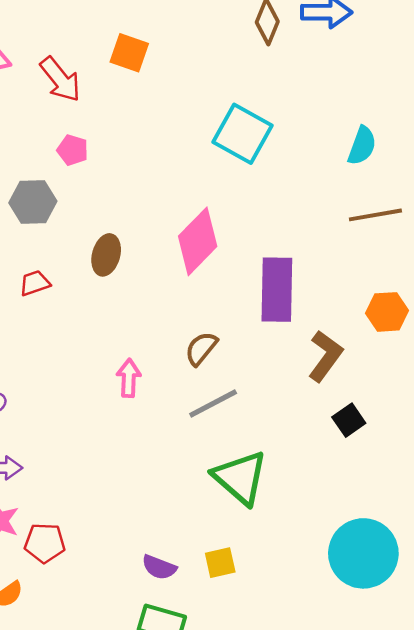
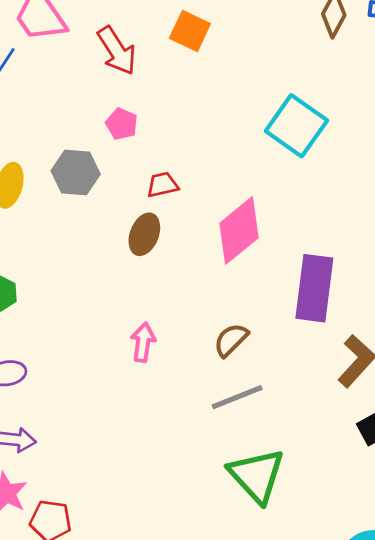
red trapezoid: (35, 283) -> (162, 185), moved
pink arrow: (129, 378) -> (143, 342), moved

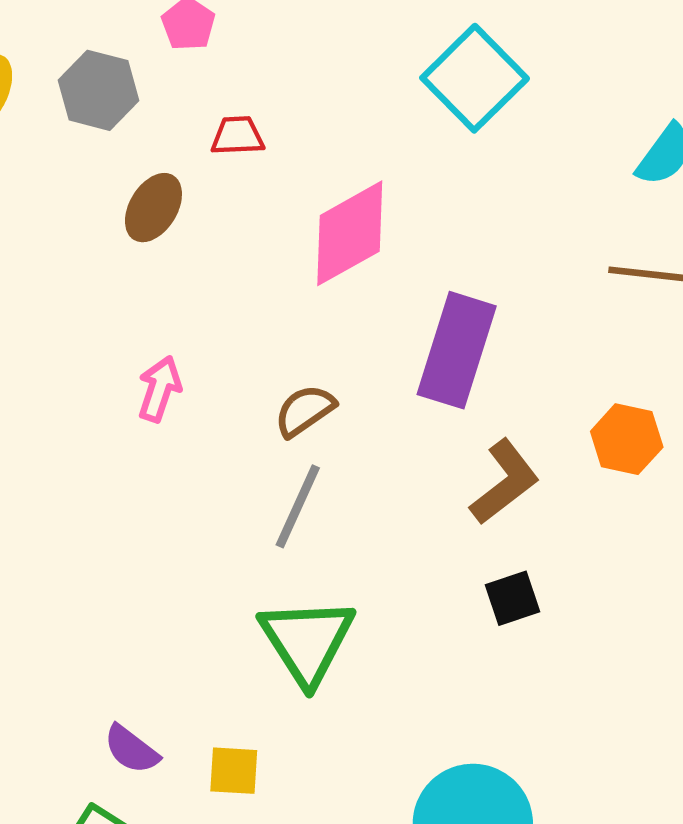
brown ellipse: (144, 234) -> (153, 208), moved
gray line: (237, 397) -> (298, 506), turned -54

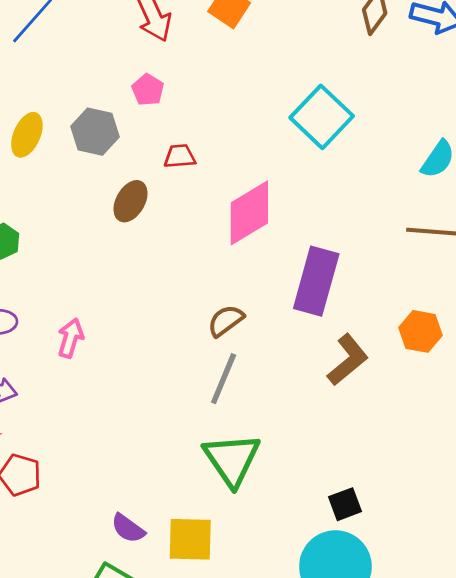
pink arrow: (160, 389) -> (71, 338), moved
black square: (512, 598) -> (345, 504), moved
yellow square: (234, 771) -> (190, 539), size x1.5

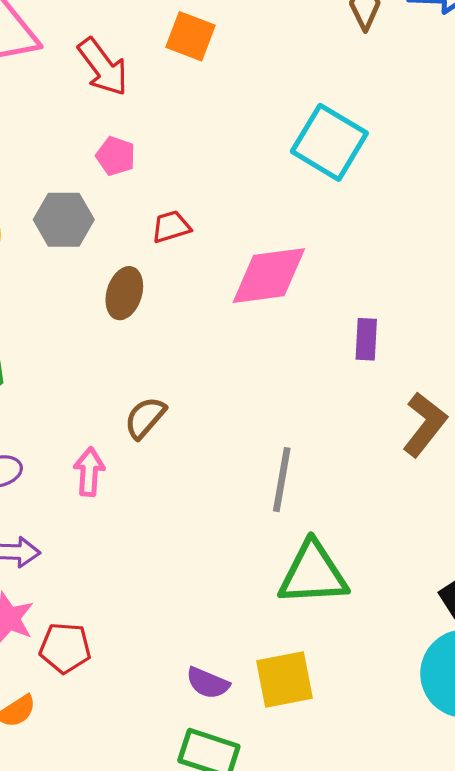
pink diamond: (249, 213) -> (269, 276), turned 36
purple rectangle: (316, 281) -> (366, 339), size x0.5
brown semicircle: (226, 321) -> (145, 418), moved
green triangle: (232, 460) -> (313, 574), turned -46

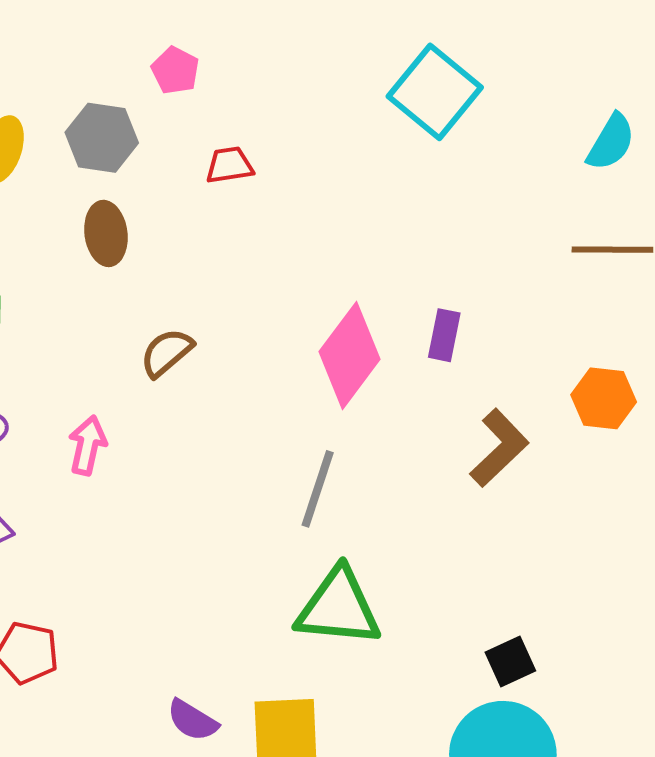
pink diamond: (269, 276) -> (349, 355), moved, turned -54
brown ellipse: (124, 293) -> (106, 233), moved, turned -33
brown semicircle: (145, 418) -> (167, 353), moved

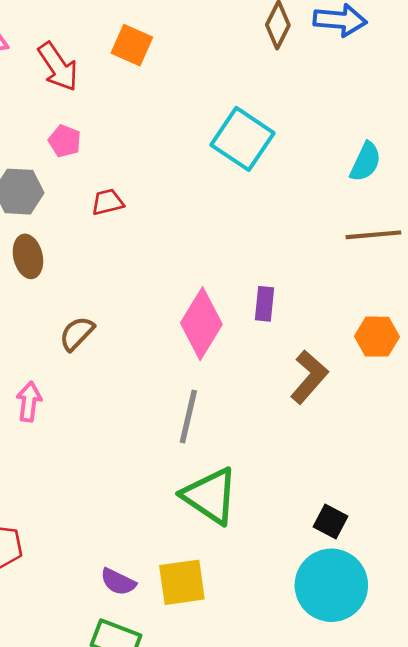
green triangle: (338, 608) -> (210, 496), turned 34
black square: (510, 662) -> (330, 521), turned -32

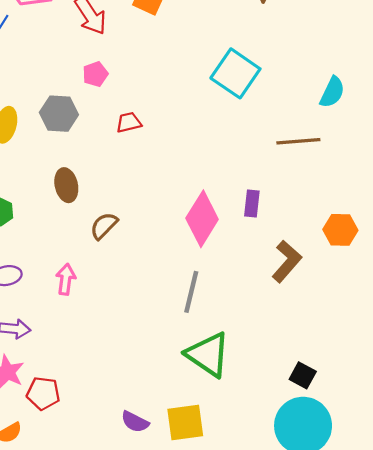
pink pentagon: (65, 141) -> (95, 74), turned 30
brown line: (373, 235) -> (298, 141), moved
brown ellipse: (28, 256) -> (66, 185), moved

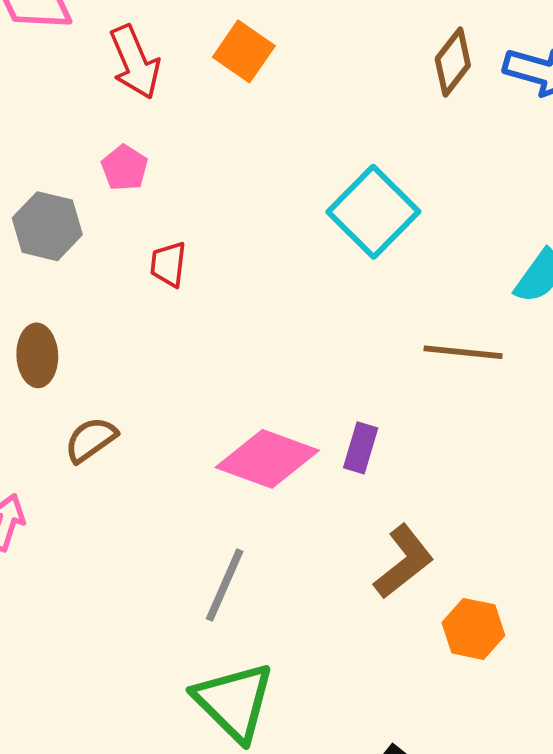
pink pentagon: (95, 74) -> (125, 168), turned -30
red trapezoid: (129, 122) -> (168, 264), turned -80
pink diamond: (202, 219) -> (267, 459), turned 68
orange hexagon: (340, 230) -> (473, 629), moved

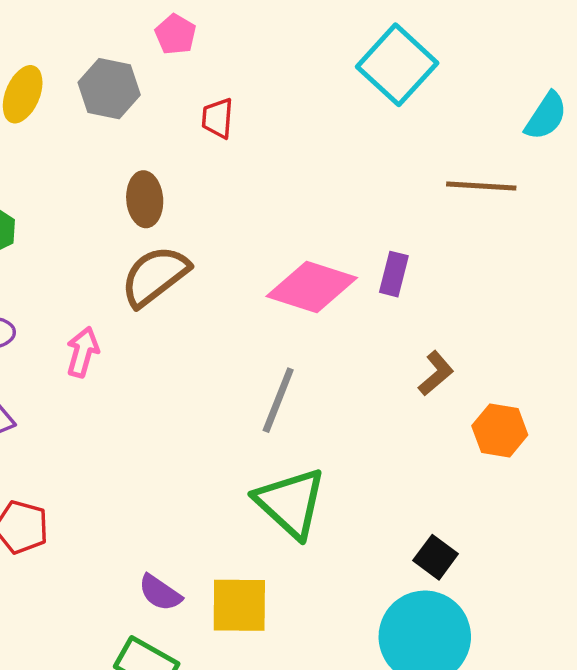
brown ellipse: (37, 355) -> (145, 199), moved
brown semicircle: (91, 440) -> (155, 276), size x1.5
brown L-shape: (404, 562) -> (436, 373), size x0.7

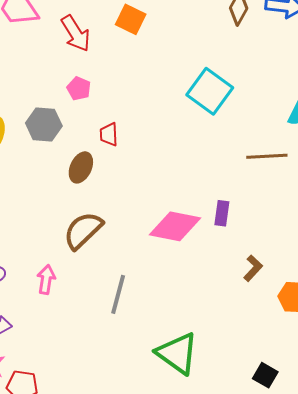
brown ellipse: (145, 199) -> (81, 167), moved, turned 36
gray line: (278, 400) -> (118, 294), moved

